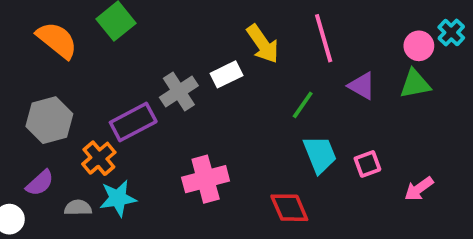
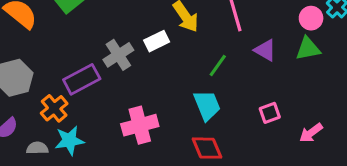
cyan trapezoid: (320, 154) -> (207, 105), moved

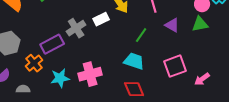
cyan trapezoid: (207, 105) -> (134, 61), turned -50
pink square: (270, 113) -> (175, 66), size x1.6
cyan star: (69, 140) -> (60, 78), moved

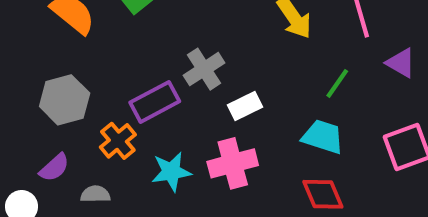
white rectangle: (101, 19) -> (245, 106), moved

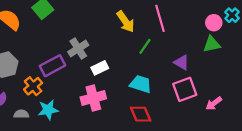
purple triangle: (401, 63) -> (182, 62), moved
green line: (337, 83) -> (145, 46), moved
cyan star: (171, 172) -> (48, 110), moved

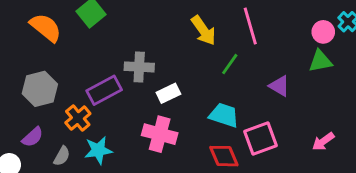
gray cross: (78, 49) -> (139, 67), turned 36
pink square: (185, 89) -> (260, 139), moved
pink cross: (93, 98) -> (160, 134), turned 30
gray semicircle: (21, 114) -> (62, 156), turned 120

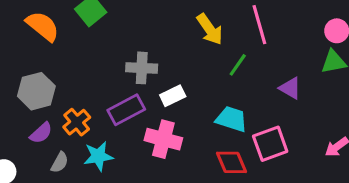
purple rectangle: (104, 90) -> (126, 110), moved
purple semicircle: (33, 137) -> (41, 133), moved

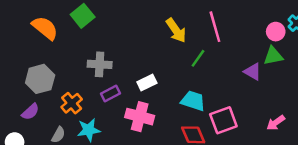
gray cross: (142, 68) -> (100, 64), moved
purple triangle: (290, 88) -> (253, 72), moved
purple rectangle: (126, 110) -> (111, 94), size x0.7
purple semicircle: (41, 133) -> (30, 112), moved

